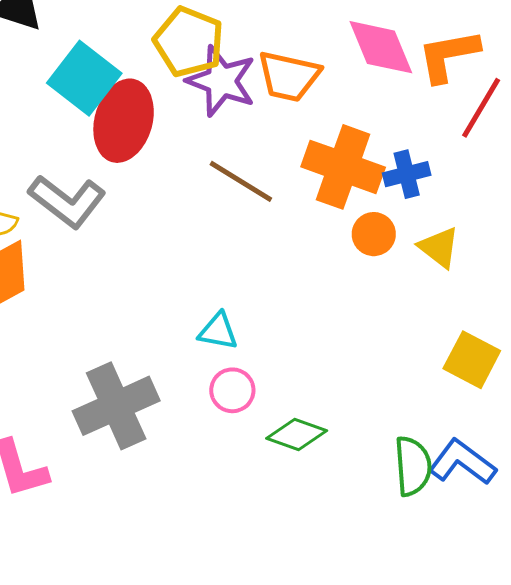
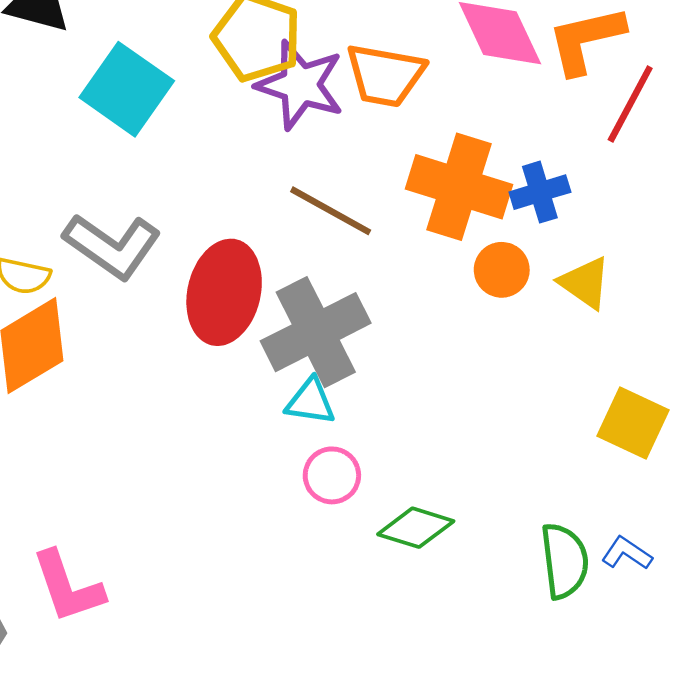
red ellipse: (124, 121) -> (224, 292), moved
gray cross: (116, 406) -> (316, 332), moved
blue L-shape: (462, 462) -> (627, 553), size x0.6

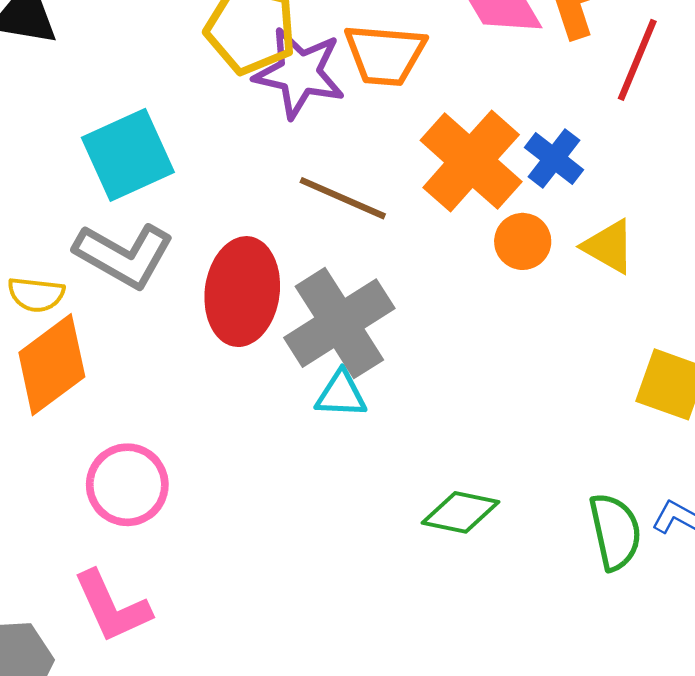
cyan square: (127, 89) -> (128, 155), moved, turned 36
orange cross: (459, 187) -> (471, 161), turned 30
blue cross: (540, 192) -> (554, 159), turned -30
pink circle: (332, 475) -> (127, 485), moved, size x1.4

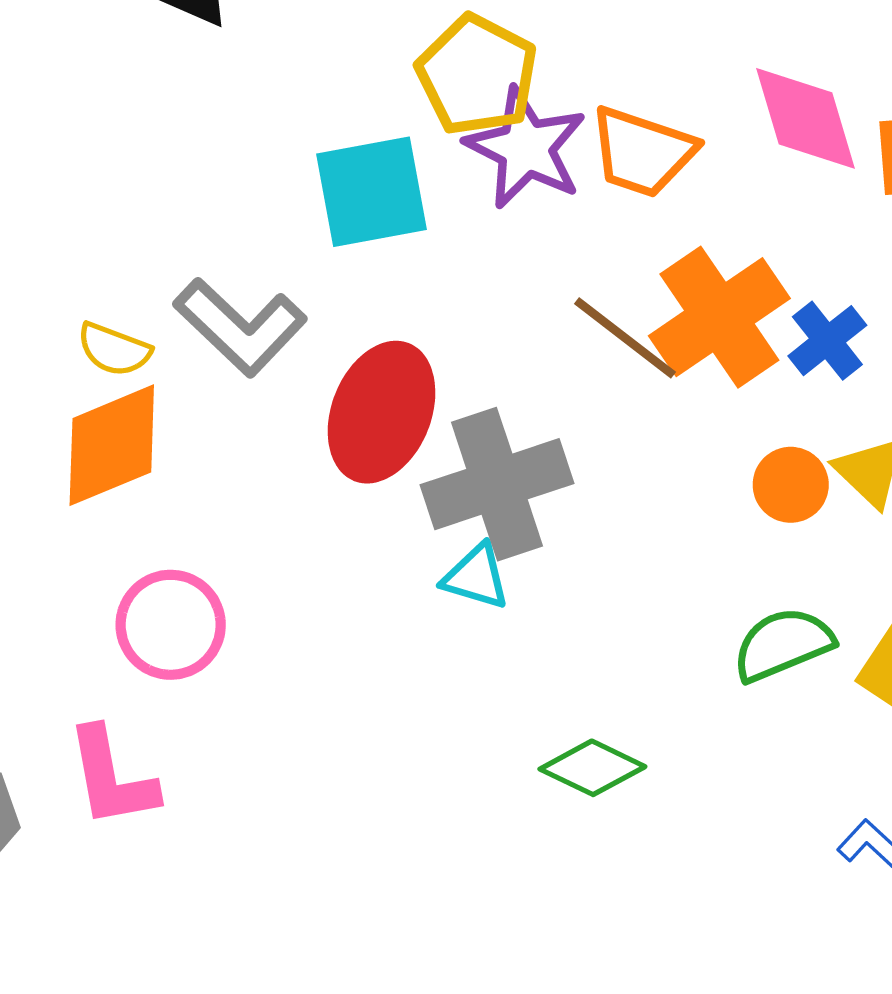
cyan square: (128, 155) -> (372, 192), moved
brown line: (343, 198) -> (625, 338), moved
orange circle: (523, 241) -> (791, 485), moved
green semicircle: (615, 532) -> (783, 644), moved, turned -114

